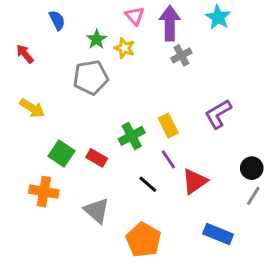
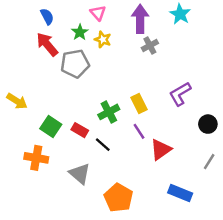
pink triangle: (135, 16) -> (98, 13), moved
red arrow: (25, 54) -> (47, 44), moved, size x1.5
yellow arrow: (32, 108) -> (17, 101), moved
black circle: (252, 168) -> (208, 124), moved
black line: (148, 184) -> (103, 145), moved

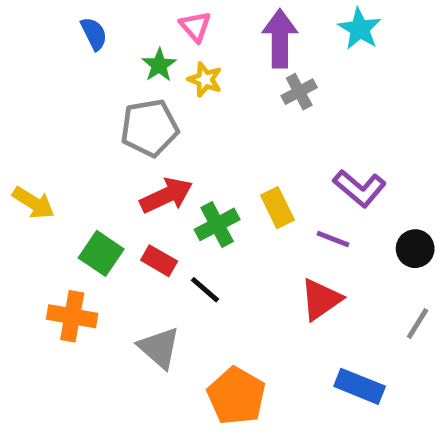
red arrow: (47, 44) -> (166, 195), moved, turned 105
purple L-shape: (180, 94) -> (360, 188), turned -110
purple line: (139, 131) -> (333, 239), moved, turned -35

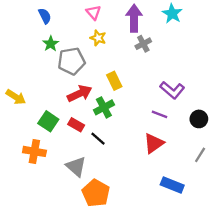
green star: (159, 65) -> (51, 44), moved
yellow rectangle: (277, 208) -> (114, 81), moved
orange pentagon: (236, 396) -> (96, 193), moved

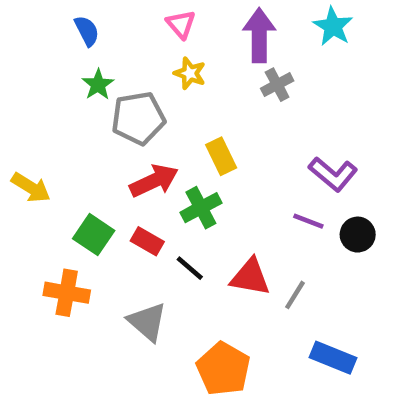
black circle: (199, 119) -> (358, 235), moved
red triangle: (154, 143) -> (250, 277), moved, turned 45
gray line: (200, 155) -> (295, 295), moved
orange pentagon: (96, 193) -> (223, 369), moved

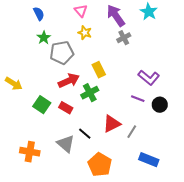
purple arrow: (259, 35) -> (116, 16), turned -35
black line: (190, 268) -> (85, 134), moved
red triangle: (250, 277) -> (112, 124), turned -36
orange cross: (67, 293) -> (30, 152), moved

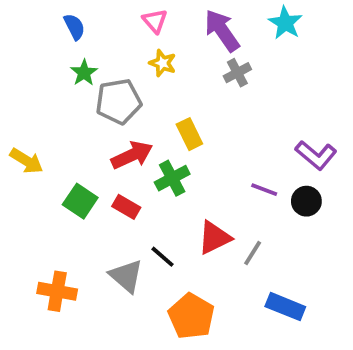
purple L-shape: (149, 78) -> (316, 155), moved

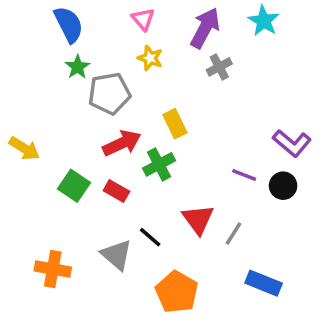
blue semicircle: (74, 27) -> (69, 24), size x1.5
purple arrow: (222, 31) -> (205, 28), turned 63
red triangle: (214, 238) -> (198, 219), turned -40

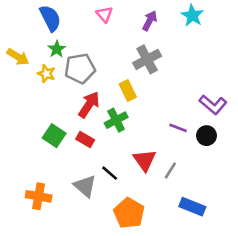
purple arrow: (205, 28) -> (150, 21), size x0.7
yellow star: (150, 58) -> (46, 74), moved
gray cross: (219, 67) -> (147, 59), moved, size x1.5
red arrow: (122, 143) -> (89, 105), turned -32
yellow arrow: (24, 148) -> (18, 57), moved

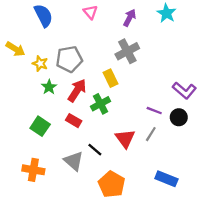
green star: (57, 49) -> (49, 87), moved
green square: (54, 136) -> (40, 126), moved
gray line: (170, 170) -> (151, 134), moved

